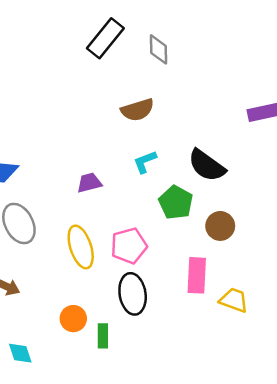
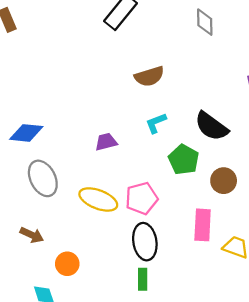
gray diamond: (158, 49) -> (205, 22), moved
yellow ellipse: (81, 247) -> (98, 199), turned -51
orange circle: (73, 319) -> (67, 264), moved
green rectangle: (103, 336) -> (143, 279), moved

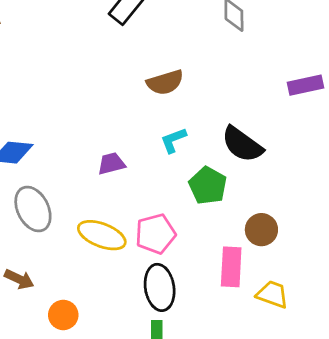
brown circle: (224, 181) -> (261, 230), moved

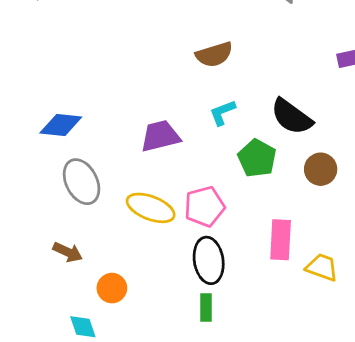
purple trapezoid: (111, 164) -> (160, 136), size x1.4
brown circle: (261, 230) -> (321, 169), moved

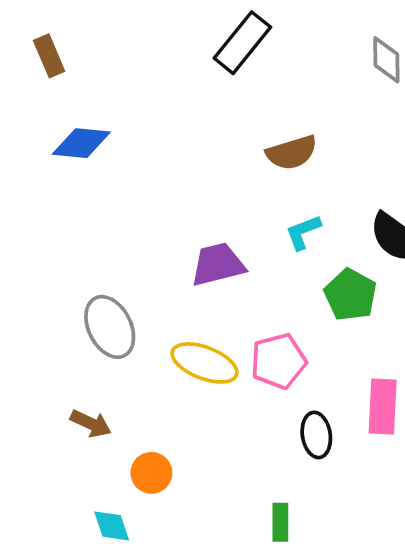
blue diamond: (61, 125) -> (81, 143), moved
black ellipse: (209, 260) -> (316, 435), moved, size x0.7
green rectangle: (206, 307) -> (280, 522), moved

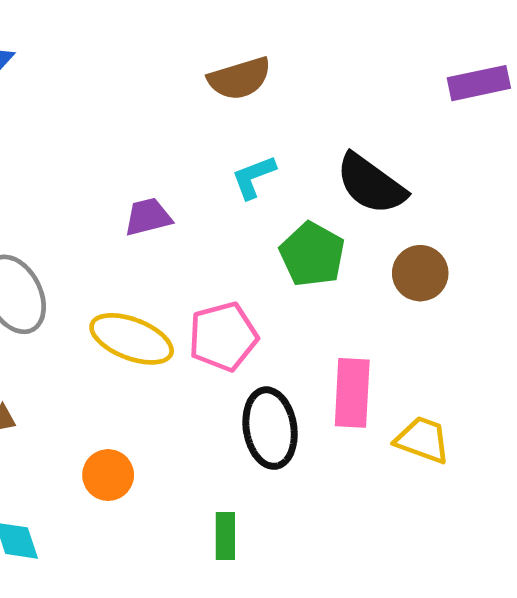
purple trapezoid: (218, 264) -> (148, 217), size x0.7
black ellipse: (316, 435) -> (270, 428), size x1.4
orange circle: (151, 473) -> (108, 475), moved

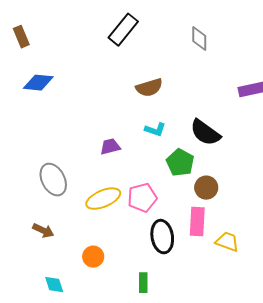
cyan L-shape: (254, 177) -> (155, 130), turned -140
brown circle: (420, 273) -> (206, 188), moved
yellow ellipse: (132, 339) -> (103, 199), turned -44

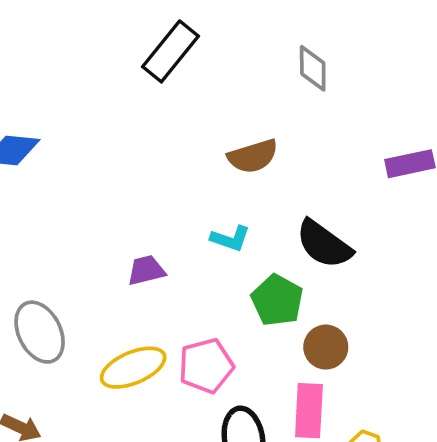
brown semicircle: (149, 88) -> (253, 156), moved

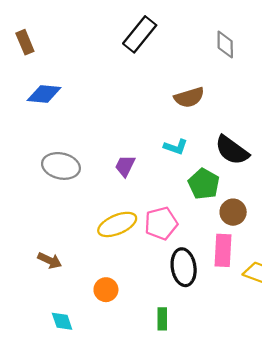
purple trapezoid: (146, 270) -> (125, 166), turned -50
gray ellipse: (40, 332) -> (61, 166), moved, turned -51

